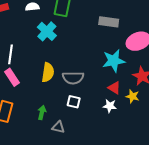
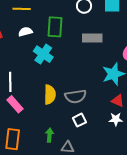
gray rectangle: (109, 22) -> (92, 38), moved
white square: (74, 102) -> (79, 120), turned -32

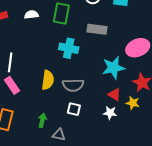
cyan cross: (43, 54) -> (69, 48), moved, turned -30
white square: (79, 120) -> (74, 109), turned 32

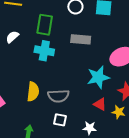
white semicircle: (31, 15) -> (12, 37), moved, turned -32
cyan cross: (69, 48) -> (44, 51), moved
white star: (110, 113) -> (90, 128), moved

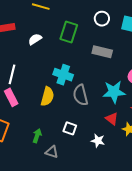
cyan cross: (44, 51) -> (63, 75), moved
gray semicircle: (58, 96) -> (81, 95), moved, turned 70

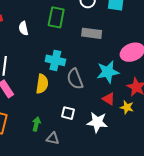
white semicircle: (35, 39) -> (23, 28), turned -64
white star: (98, 141) -> (97, 122), size x1.5

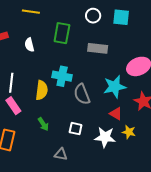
yellow semicircle: (42, 84) -> (42, 90), moved
yellow star: (127, 107) -> (129, 132), moved
green arrow: (36, 124) -> (43, 124), moved, turned 136

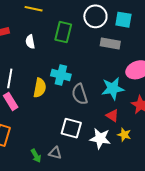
white circle: (93, 16) -> (95, 16), size x1.5
gray rectangle: (98, 48) -> (110, 44), moved
green arrow: (43, 124) -> (36, 156), moved
white square: (76, 129) -> (71, 128), size x1.5

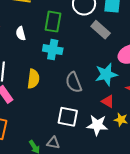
gray rectangle: (110, 44) -> (101, 30), turned 36
cyan cross: (61, 75) -> (53, 50), moved

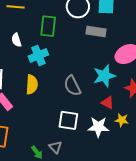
gray rectangle: (101, 30) -> (96, 32), turned -30
cyan cross: (53, 50) -> (38, 55), moved, turned -30
gray triangle: (53, 143) -> (55, 147), turned 40

